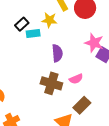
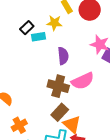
pink semicircle: (76, 79) -> (83, 81), size x1.6
brown rectangle: (82, 105) -> (60, 112), moved

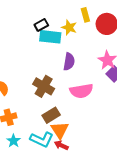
cyan rectangle: (39, 37) -> (50, 37), size x1.5
brown cross: (58, 86) -> (44, 86), moved

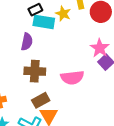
purple semicircle: (69, 62) -> (27, 42), moved
brown cross: (44, 86) -> (35, 71), turned -30

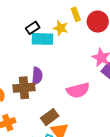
purple semicircle: (27, 42) -> (37, 76), moved
brown cross: (35, 71) -> (24, 88), moved

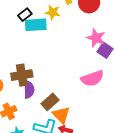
purple semicircle: (37, 76) -> (29, 90), moved
pink semicircle: (78, 90) -> (92, 78), moved

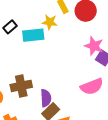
black rectangle: (25, 15) -> (10, 27), moved
purple semicircle: (29, 90) -> (46, 98), moved

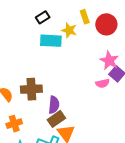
black rectangle: (10, 27) -> (43, 17), moved
pink semicircle: (92, 86) -> (103, 83), moved, size x0.6

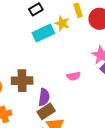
cyan rectangle: (51, 41) -> (43, 33), turned -30
pink semicircle: (103, 83) -> (74, 76), moved

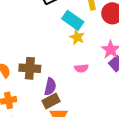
yellow star: (62, 23) -> (77, 37), moved
cyan rectangle: (43, 33) -> (73, 20), moved, turned 55

